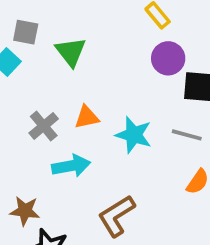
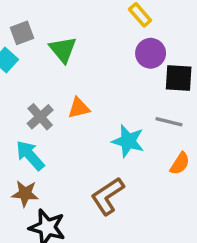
gray square: (26, 32) -> (22, 33), turned -30
cyan star: (134, 135) -> (128, 141), moved
cyan arrow: (71, 166) -> (30, 155), moved, turned -120

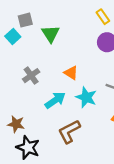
orange triangle: (79, 108) -> (71, 73), moved, turned 40
cyan arrow: (30, 155) -> (55, 100), moved, turned 90

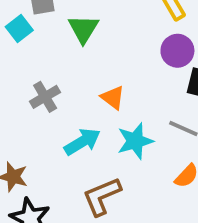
cyan star: (86, 97) -> (135, 141), turned 30

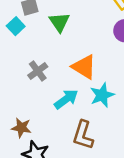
orange triangle: (113, 97) -> (84, 67), size x1.5
brown L-shape: (102, 196) -> (83, 135), turned -44

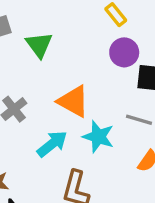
cyan star: (102, 95) -> (98, 137), turned -30

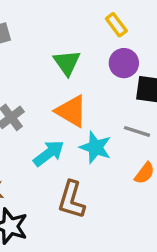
green triangle: (39, 45) -> (67, 63), moved

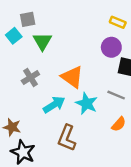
yellow rectangle: (116, 25) -> (118, 22), moved, turned -35
green triangle: (67, 63) -> (42, 41), moved

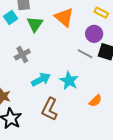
orange triangle: (72, 77) -> (64, 17), moved
gray line: (116, 95) -> (85, 54), moved

